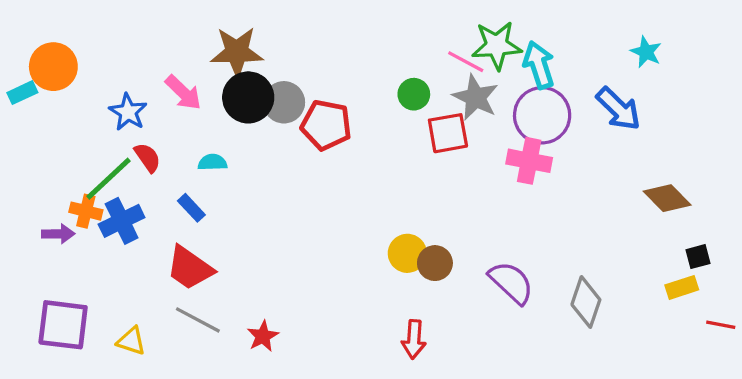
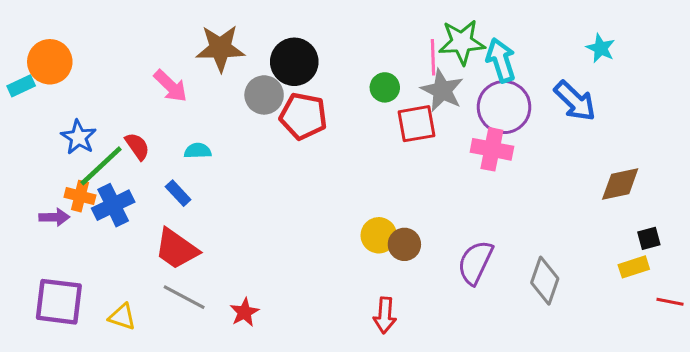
pink line: (466, 62) -> (433, 57), turned 60
black circle: (248, 97) -> (294, 62), moved
blue star: (128, 112) -> (78, 137), moved
brown diamond: (667, 198) -> (620, 184), turned -57
purple semicircle: (511, 283) -> (475, 262), turned -108

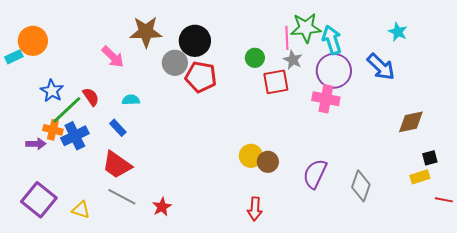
gray star: (442, 90) -> (293, 60), size x0.7
purple square: (59, 302) -> (39, 200), turned 32

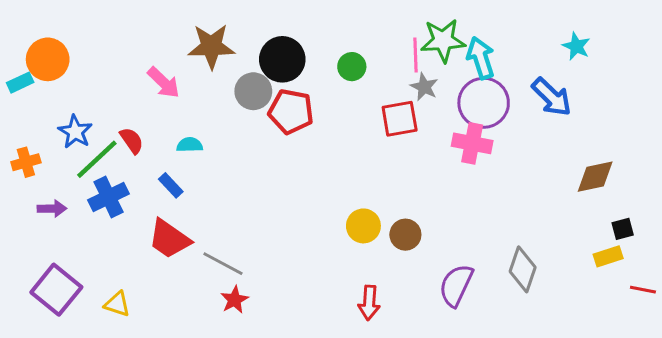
green circle: (255, 58) -> (352, 67), moved
orange cross: (53, 130) -> (26, 162), moved, turned -30
brown circle: (268, 162) -> (405, 235), moved
purple semicircle: (315, 174) -> (456, 285), moved
gray line: (122, 197) -> (223, 264), moved

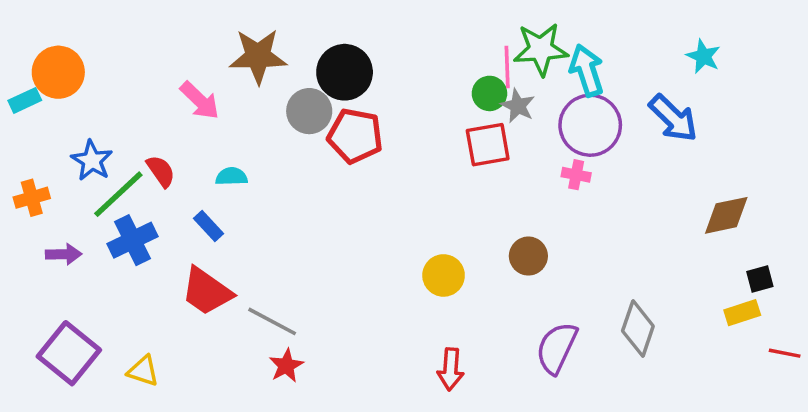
green circle: (352, 67) -> (489, 93), moved
pink cross: (472, 143) -> (576, 175), size x0.6
brown circle: (405, 235) -> (528, 256), moved

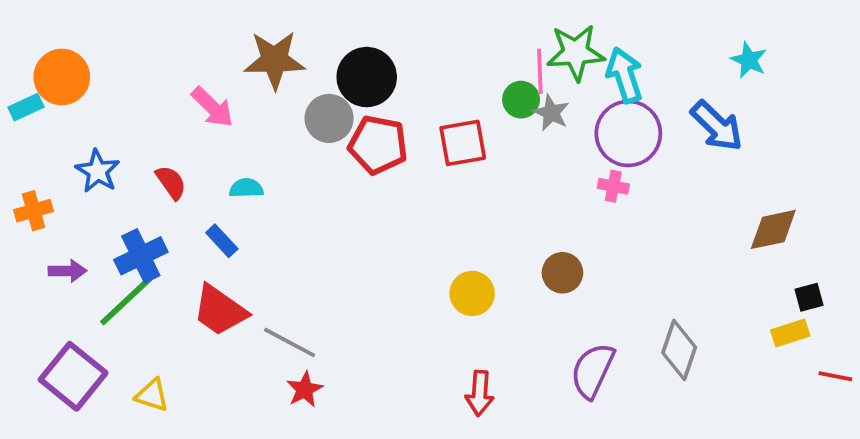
red square: (488, 145) -> (463, 143), moved
green line: (118, 194) -> (126, 301), moved

